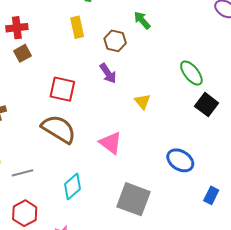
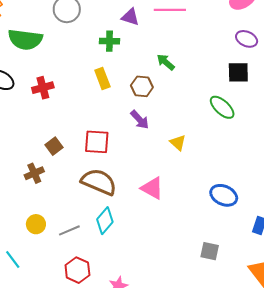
brown square: (22, 53) -> (54, 146), moved
black square: (207, 105) -> (238, 72), moved, turned -30
cyan diamond: (72, 187) -> (105, 221), moved
gray square: (133, 199) -> (210, 251), moved, size x0.6

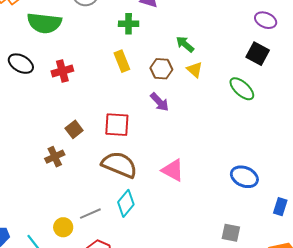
black square: (238, 72) -> (258, 54), turned 30
yellow triangle: (178, 143) -> (195, 70), moved
yellow circle: (36, 224) -> (63, 227), moved

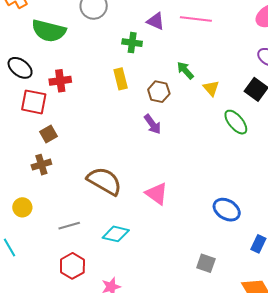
yellow triangle: (195, 70) -> (211, 88), moved
red square: (117, 125) -> (34, 102), moved
brown square: (74, 129) -> (49, 134), moved
cyan diamond: (126, 203) -> (116, 234), moved, turned 56
yellow circle: (63, 227) -> (22, 207), moved

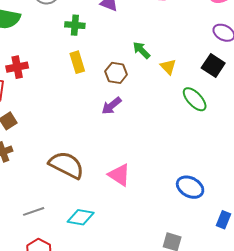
green cross: (132, 43) -> (75, 25), moved
purple arrow: (152, 124) -> (111, 106), turned 90

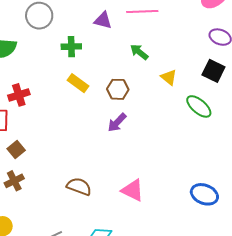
green arrow: (141, 50) -> (139, 52), moved
yellow rectangle: (77, 62) -> (78, 83), turned -30
brown semicircle: (66, 165) -> (79, 187), size x0.7

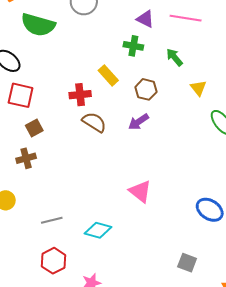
green cross: (71, 47) -> (133, 46), moved
red cross: (19, 95) -> (80, 95), moved
brown semicircle: (79, 187) -> (94, 122), moved

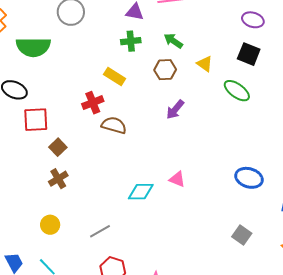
brown hexagon: (146, 89) -> (165, 70), moved
purple arrow: (138, 122) -> (175, 110), moved
pink triangle: (140, 191) -> (177, 179), size x0.7
cyan diamond: (98, 230) -> (141, 192), moved
gray square: (187, 263) -> (242, 235), turned 30

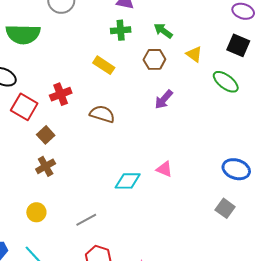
red cross: (93, 103) -> (61, 94), moved
red square: (36, 120) -> (24, 107), turned 32
gray square: (242, 235) -> (225, 208), moved

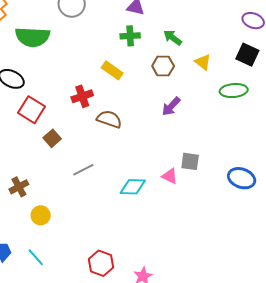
green ellipse: (226, 82) -> (234, 91), turned -44
red cross: (61, 94) -> (82, 96), moved
brown cross: (46, 166) -> (19, 187), moved
gray square: (225, 208) -> (190, 161), moved, turned -30
gray line: (86, 220) -> (83, 170), moved

